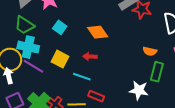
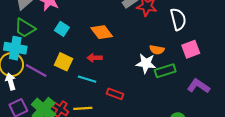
cyan cross: (28, 47) -> (15, 48), moved
green rectangle: (157, 72) -> (165, 71), turned 60
white star: (139, 90) -> (146, 63), moved
red rectangle: (96, 96) -> (115, 94), moved

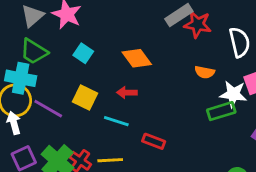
orange semicircle: (157, 50) -> (205, 72), moved
white star: (146, 63) -> (233, 94), moved

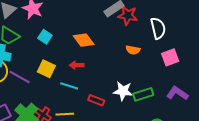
white star: (233, 94) -> (123, 91), moved
green rectangle: (221, 111) -> (143, 94), moved

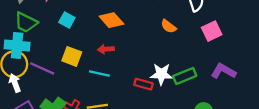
orange semicircle: (133, 50) -> (169, 26), turned 32
red rectangle: (96, 100) -> (144, 84), moved

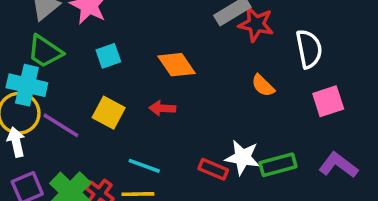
cyan square: (67, 20) -> (108, 56), turned 35
cyan line: (99, 74) -> (144, 166), moved

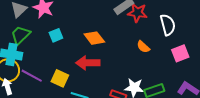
green trapezoid: (45, 51) -> (20, 35), turned 105
red arrow: (162, 108) -> (88, 63), size x1.6
yellow square: (109, 113) -> (60, 78), moved

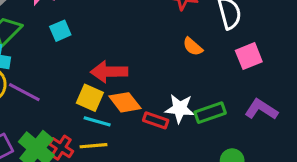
orange diamond: (94, 38) -> (125, 102), moved
yellow square: (60, 78) -> (90, 98), moved

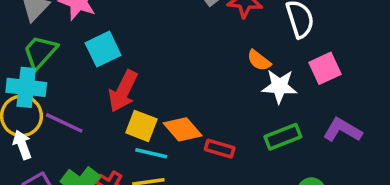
cyan square: (60, 31) -> (103, 49), size x1.4
red arrow: (109, 72) -> (123, 91), moved, turned -60
white star: (180, 109) -> (279, 86), moved

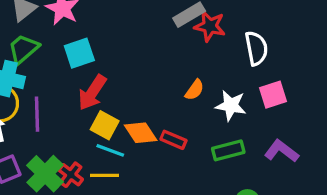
orange semicircle: (259, 60) -> (195, 90), moved, turned -100
purple line: (64, 123) -> (37, 114), turned 56
red rectangle: (220, 149) -> (173, 140), moved

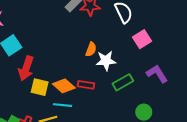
white star: (231, 106) -> (106, 61), moved
cyan line: (110, 150) -> (62, 105), moved
purple L-shape: (282, 151) -> (157, 74), turned 35

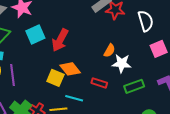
red arrow: (26, 68) -> (60, 40), moved
orange diamond: (64, 86) -> (70, 69), moved

